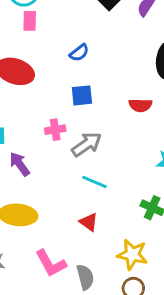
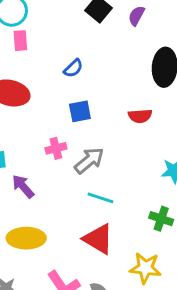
red triangle: (89, 222) -> (98, 239), size x1.6

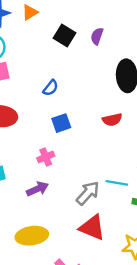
gray arrow: (89, 160) -> (88, 193), moved
purple arrow: (23, 186) -> (37, 189), moved, turned 115
cyan line: (100, 198) -> (117, 183), moved

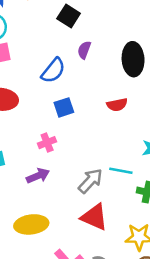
purple semicircle: (97, 36) -> (84, 50), moved
blue semicircle: (51, 88) -> (53, 71), size x1.5

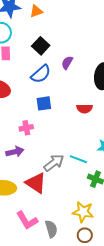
black square: (69, 16) -> (41, 46), moved
red triangle: (94, 217) -> (36, 183), moved

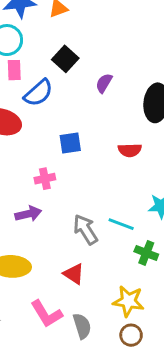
blue semicircle: (41, 74) -> (38, 93), moved
gray arrow: (54, 163) -> (85, 230), turned -85
red triangle: (36, 183) -> (74, 274), moved, size x0.7

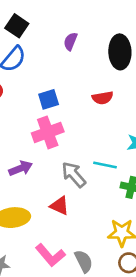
black square: (65, 59) -> (17, 26), moved
pink cross: (45, 179) -> (48, 132), moved, size x1.6
red triangle: (74, 274) -> (60, 206), moved

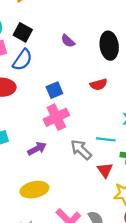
purple semicircle: (70, 41) -> (68, 41), turned -64
red triangle: (60, 206) -> (105, 170), moved, turned 35

